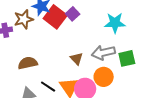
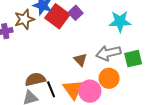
brown semicircle: (28, 63) -> (35, 79), moved
black line: (48, 87) -> (51, 89), turned 35

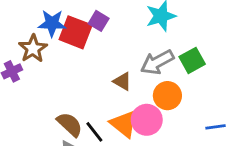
brown semicircle: (35, 79) -> (70, 124), turned 72

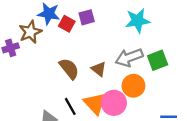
purple square: (99, 21) -> (87, 17), turned 35
red square: (76, 32) -> (67, 24), size x0.6
brown semicircle: (70, 124) -> (69, 69), moved

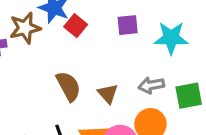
purple square: (87, 17) -> (128, 25), moved
gray arrow: (129, 58) -> (151, 85), size x0.7

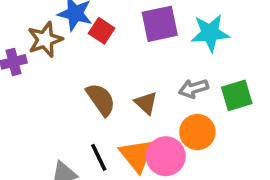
purple square: (128, 25) -> (160, 24), size x1.5

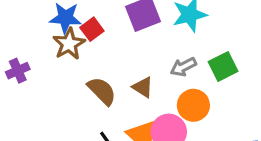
red square: (102, 31) -> (92, 29), turned 30
brown star: (45, 40) -> (69, 44), moved

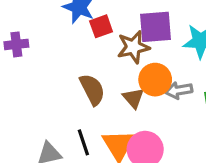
brown star: (69, 44) -> (133, 47), moved
orange circle: (193, 105) -> (155, 80), moved

